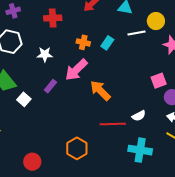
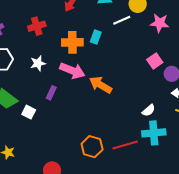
orange cross: (83, 42) -> (72, 42), size x1.5
pink arrow: (76, 70) -> (72, 71), turned -100
white semicircle: (139, 116) -> (149, 110), moved
red line: (113, 124) -> (125, 145), moved

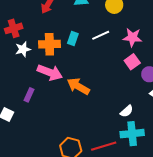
white line: (122, 20) -> (101, 35), moved
pink star: (160, 23) -> (132, 37), moved
white star: (38, 63) -> (23, 49), moved

